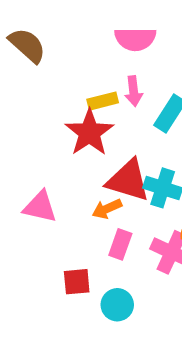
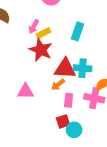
pink arrow: (134, 91) -> (34, 27), moved, turned 48
red square: (77, 282) -> (63, 121), moved

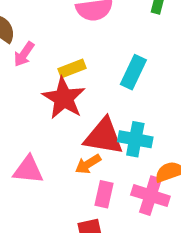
pink arrow: (34, 27) -> (24, 54), moved

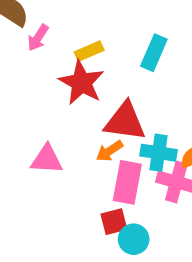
cyan cross: (135, 139) -> (159, 153), moved
pink rectangle: (104, 194) -> (127, 182), size x1.5

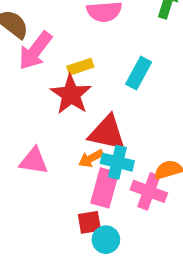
pink arrow: (38, 38) -> (35, 51), size x1.6
cyan cross: (159, 153) -> (117, 162), moved

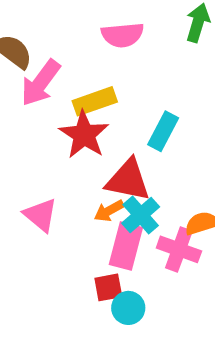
yellow rectangle: (80, 67) -> (95, 101), size x1.4
cyan rectangle: (139, 73) -> (163, 131), moved
pink triangle: (34, 161) -> (41, 215), turned 32
cyan cross: (117, 162) -> (141, 215), turned 36

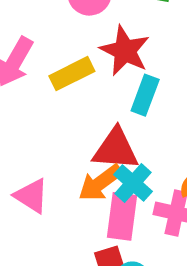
red star: (84, 135) -> (125, 51), moved
orange arrow: (109, 211) -> (100, 183), size x1.5

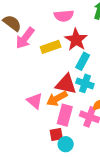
cyan cross: (133, 183) -> (85, 83), moved, turned -30
pink triangle: (31, 196) -> (35, 101), moved

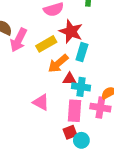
cyan cross: (85, 83) -> (81, 87), moved
red triangle: (66, 84) -> (70, 79), size x0.6
orange arrow: (57, 98) -> (58, 63), moved

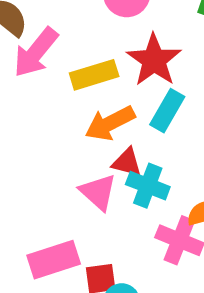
pink triangle: (41, 102) -> (98, 192), moved
pink rectangle: (75, 111) -> (54, 260), moved, turned 55

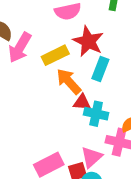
orange arrow: (110, 123) -> (69, 81), turned 84
pink triangle: (98, 192) -> (92, 157), moved, turned 45

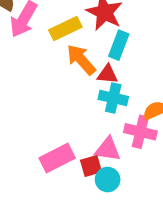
red triangle: (82, 102) -> (107, 74), moved
pink triangle: (92, 157) -> (108, 149), turned 50

